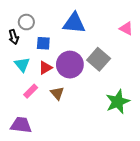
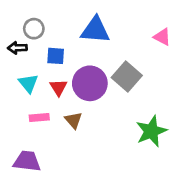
black arrow: (14, 37) -> (17, 48), turned 104
red triangle: (45, 68) -> (58, 87), turned -32
pink rectangle: (31, 91) -> (39, 117), turned 40

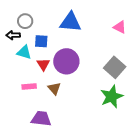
gray square: (127, 76) -> (115, 67), moved
cyan triangle: (28, 83) -> (24, 52), moved, turned -35
purple trapezoid: (27, 161) -> (41, 119), moved

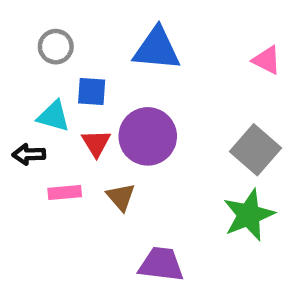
black arrow: (13, 35) -> (29, 154), moved
purple trapezoid: (41, 119) -> (161, 264), moved

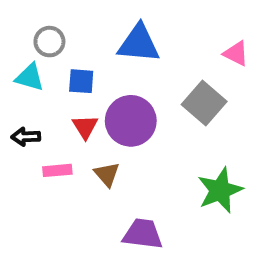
cyan triangle: (53, 116) -> (30, 77), moved
gray square: (255, 150) -> (204, 103), moved

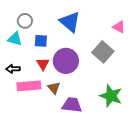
blue triangle: (139, 44) -> (70, 22), turned 35
pink rectangle: (57, 170) -> (29, 86), size x1.6
green star: (220, 190) -> (111, 96), turned -30
purple trapezoid: (143, 234) -> (72, 105), moved

